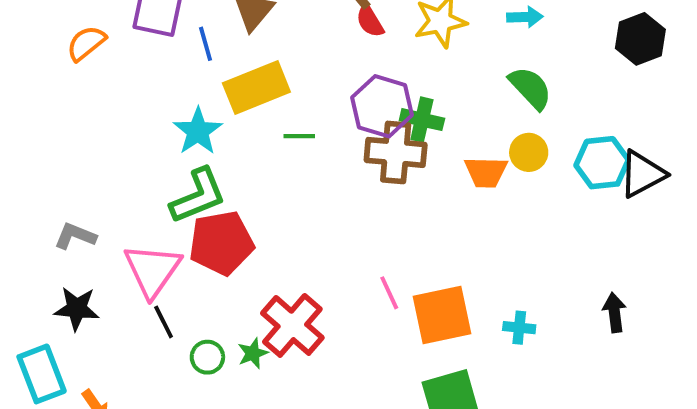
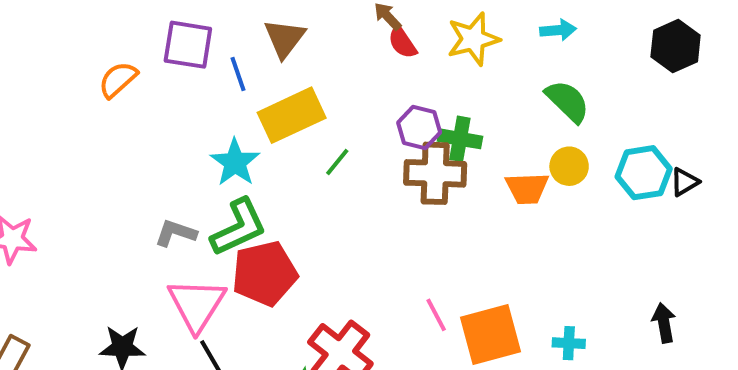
purple hexagon: (382, 106) -> (419, 128), size x0.7
green line: (299, 136) -> (337, 162), turned -48
black triangle: (642, 174) -> (685, 182), size x0.6
gray L-shape: (75, 236) -> (176, 233), moved

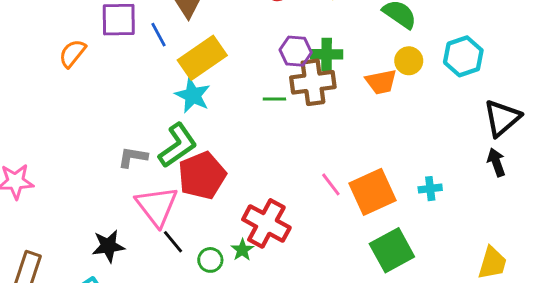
cyan star: (235, 162) -> (193, 95), moved
green line: (337, 162) -> (274, 99), moved, turned 60
black triangle: (685, 182) -> (502, 118), moved, size x1.8

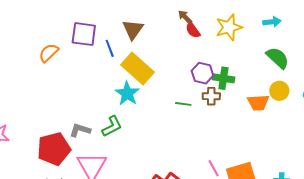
yellow rectangle: (202, 58) -> (138, 69), turned 68
brown cross: (313, 82) -> (211, 96), size x0.6
green L-shape: (178, 145) -> (112, 126), size x0.7
red pentagon: (202, 175) -> (54, 149), moved

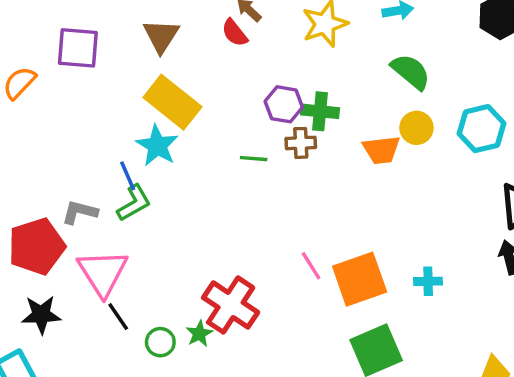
red semicircle: (193, 30) -> (235, 33), moved
blue line: (110, 48) -> (128, 176), moved

